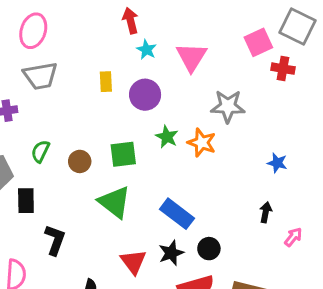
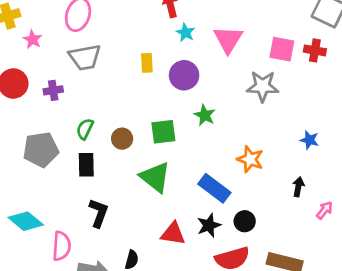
pink square: (258, 42) -> (282, 49), moved, turned 36
orange star: (202, 143) -> (250, 159), moved
black rectangle: (26, 201) -> (86, 165), moved
red triangle: (133, 262) -> (173, 234), turned -44

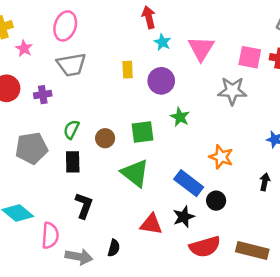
black circle: (245, 221) -> (216, 201), moved

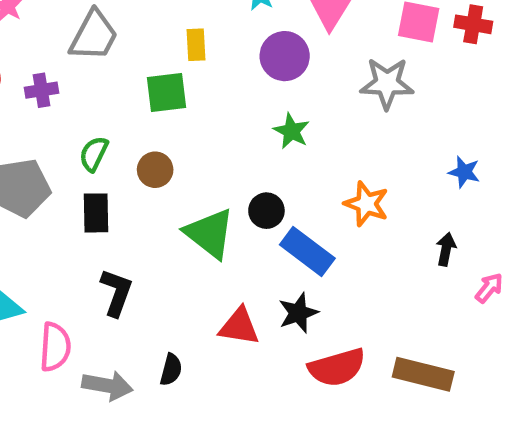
gray trapezoid: (71, 65) -> (94, 36), turned -52
purple circle: (161, 81) -> (285, 56), moved
green square: (143, 132) -> (166, 92), moved
black circle: (216, 201) -> (266, 211), moved

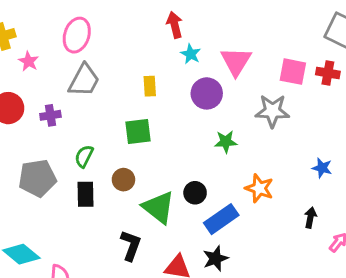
green square: (166, 92) -> (138, 131), moved
green star: (291, 131) -> (226, 142), moved, turned -30
brown circle: (155, 170) -> (123, 180), moved
blue rectangle: (307, 252) -> (221, 219), turned -72
black L-shape: (116, 292) -> (131, 245), moved

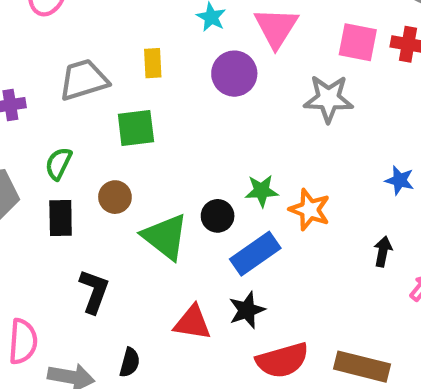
gray trapezoid: (84, 80) -> (84, 80), moved, turned -135
green star: (226, 142) -> (261, 191), moved
black L-shape: (131, 245) -> (94, 291), moved

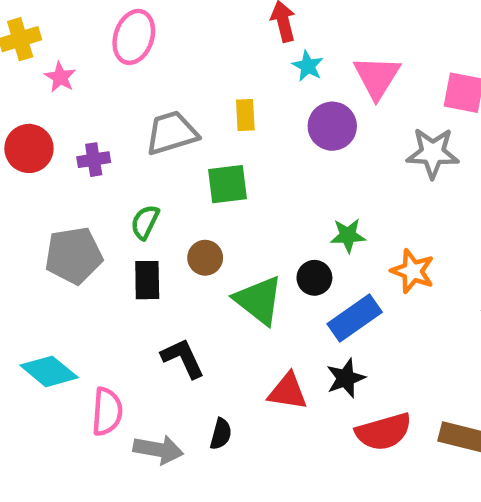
green star: (261, 191) -> (348, 235), moved
black L-shape: (94, 291) -> (183, 358), turned -45

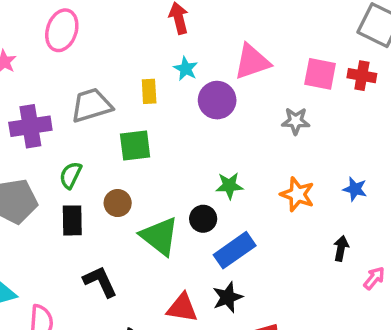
cyan star: (308, 66) -> (186, 69), moved
pink triangle: (377, 77) -> (252, 62), turned 39
gray star: (433, 153) -> (296, 121), size x0.7
purple cross: (94, 160) -> (30, 126), size x1.6
orange star: (413, 271) -> (297, 194), moved

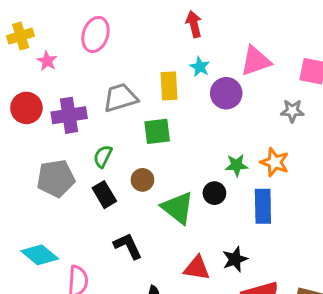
yellow rectangle: (149, 91) -> (169, 86), size x1.4
orange star: (297, 194) -> (275, 162), moved
black rectangle: (72, 220) -> (104, 195), turned -30
blue rectangle: (235, 250) -> (263, 206), moved, turned -56

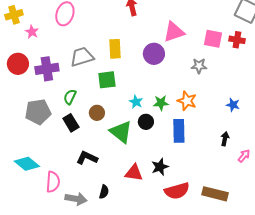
cyan star: (200, 67) -> (136, 102), moved
black L-shape: (128, 246) -> (87, 158), turned -40

